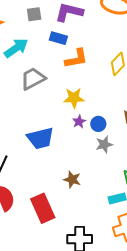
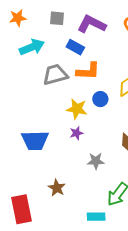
gray trapezoid: (33, 79) -> (55, 75), moved
blue circle: (98, 124) -> (100, 99), moved

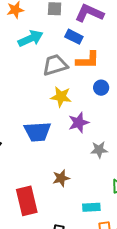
yellow star: (77, 109) -> (61, 97), moved
purple star: (76, 133) -> (79, 123), size x1.5
brown star: (57, 188) -> (61, 178), turned 30
cyan rectangle: (96, 217) -> (91, 207), moved

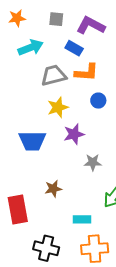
yellow star: (61, 97) -> (58, 107), turned -30

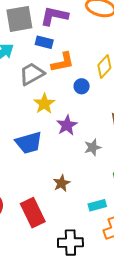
gray square: (56, 19) -> (19, 19), size x1.8

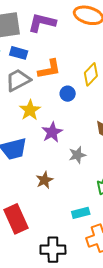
blue rectangle: (44, 42) -> (19, 53), moved
brown star: (62, 183) -> (44, 180), moved

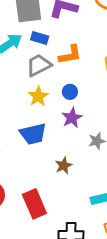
blue circle: (68, 94) -> (70, 92), moved
yellow star: (30, 110) -> (38, 96), moved

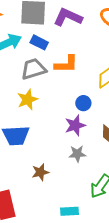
blue circle: (70, 92) -> (83, 103), moved
purple star: (72, 118) -> (75, 125), moved

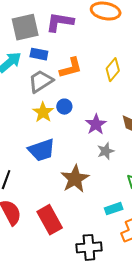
blue circle: (83, 103) -> (64, 107), moved
brown star: (40, 172) -> (75, 179), size x1.6

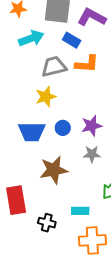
blue rectangle: (39, 54) -> (72, 40), moved
blue circle: (64, 107) -> (63, 128), moved
black cross: (89, 247) -> (47, 223), moved, size x0.7

